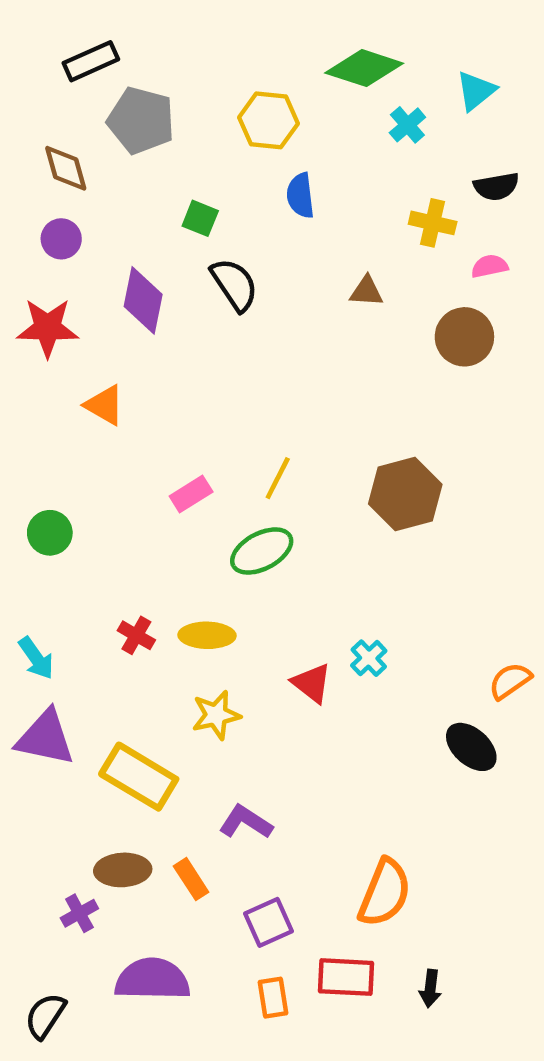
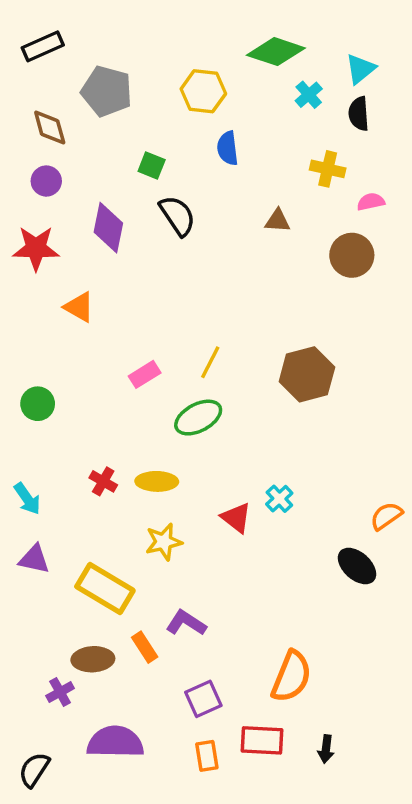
black rectangle: (91, 61) -> (43, 46), moved
black semicircle: (496, 186) -> (359, 114), moved, turned 96
purple triangle: (45, 738) -> (34, 559), size x0.7
orange rectangle: (191, 879) -> (145, 647), moved

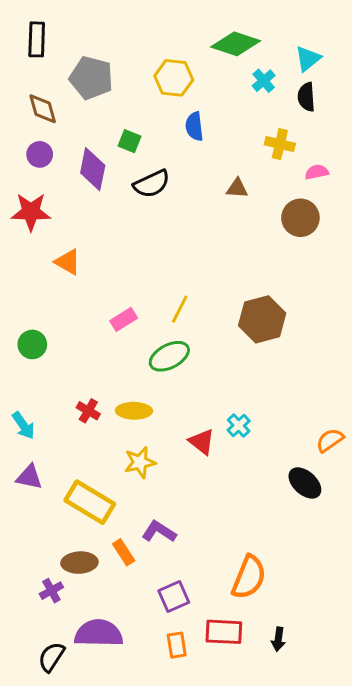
black rectangle: (43, 46) -> (37, 39), turned -64
black semicircle: (177, 216) -> (152, 184), turned 99
purple diamond: (108, 228) -> (93, 169), moved
black semicircle: (34, 770) -> (51, 657), moved

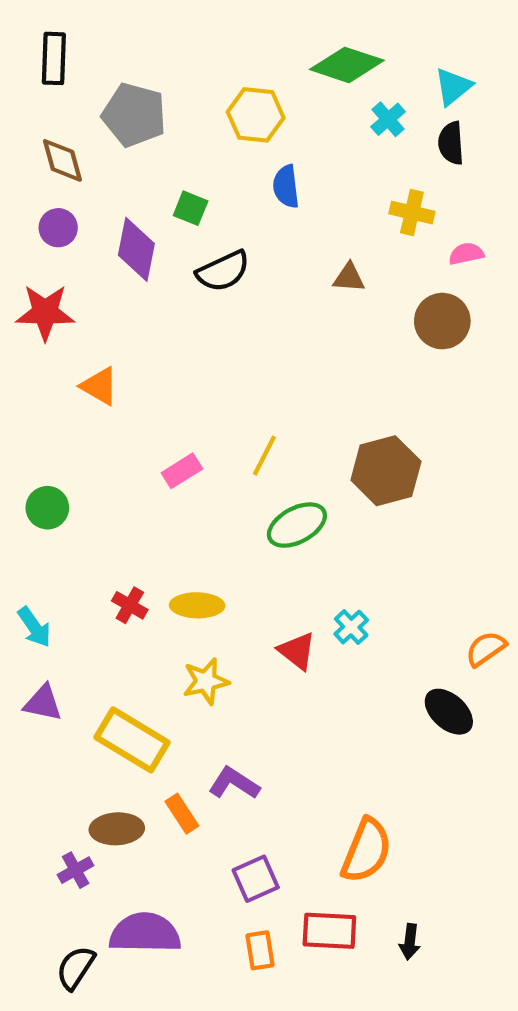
green ellipse: (169, 356) -> (297, 525), moved

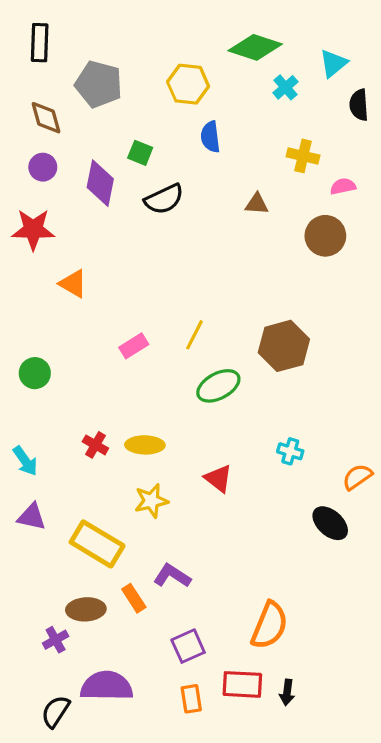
black semicircle: (451, 143) -> (359, 105), moved
cyan cross: (351, 627) -> (290, 451), moved, turned -30
black arrow: (410, 942) -> (287, 692), moved

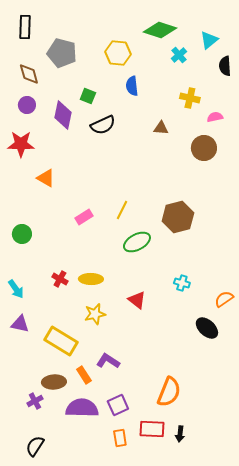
purple semicircle: (107, 686) -> (82, 408), moved

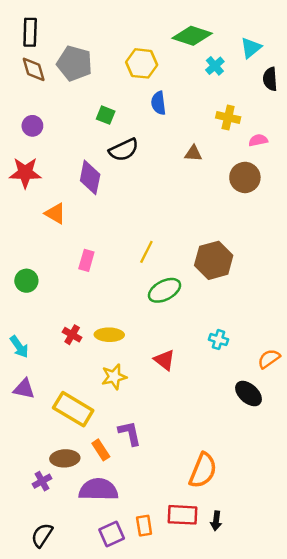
brown diamond: (29, 74) -> (34, 69), moved
purple diamond: (63, 115) -> (90, 177), moved
pink rectangle: (84, 217) -> (86, 260), moved, turned -42
purple L-shape: (108, 361) -> (130, 433), turned 45
purple square: (118, 405) -> (112, 534), moved

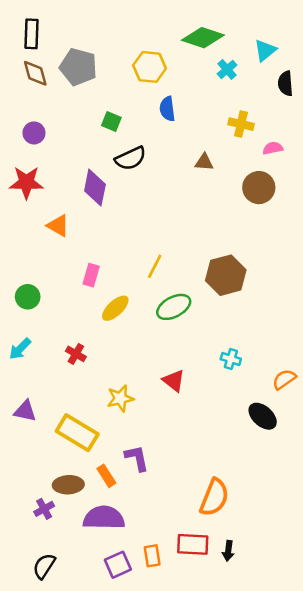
yellow ellipse: (109, 335) -> (115, 308), moved, turned -44
cyan arrow: (19, 347) -> (20, 349), moved, turned 80

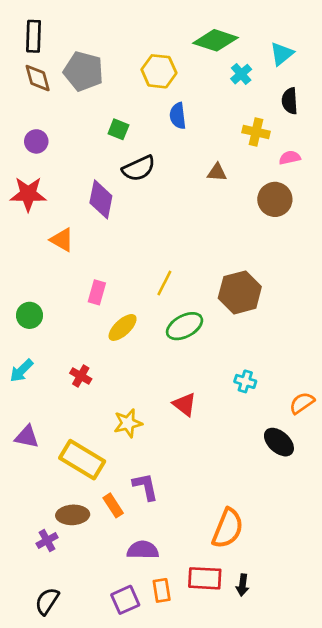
black semicircle: (285, 83) -> (290, 101), moved
purple semicircle: (104, 518) -> (143, 550), moved, size x0.7

